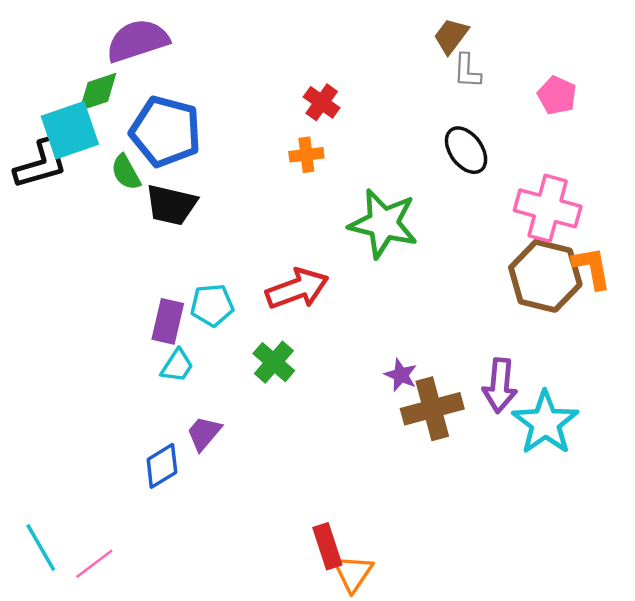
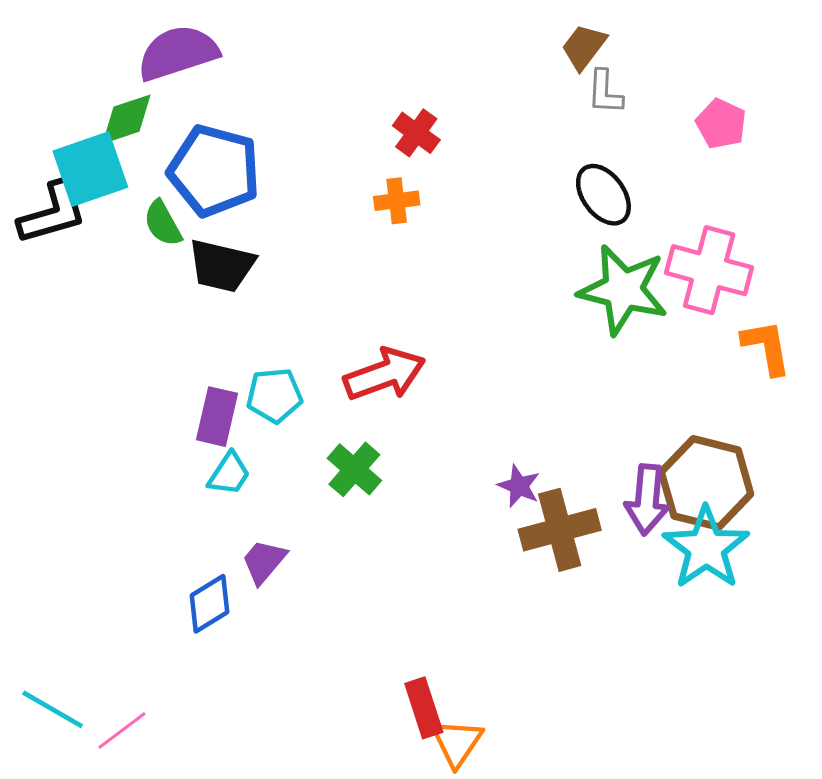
green star: (383, 224) -> (623, 290), moved
brown hexagon: (545, 276) -> (706, 483), moved
cyan line: (41, 547) -> (53, 709), turned -30

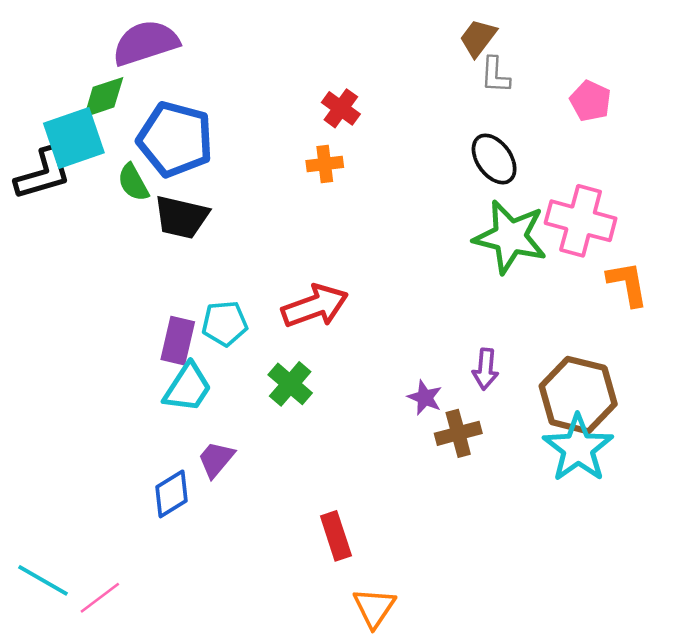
cyan trapezoid: (229, 474) -> (188, 388), size x1.4
purple arrow: (647, 500) -> (485, 369), moved, size x0.7
brown cross: (560, 530) -> (458, 433), size x0.7
red rectangle: (424, 708) -> (336, 536), moved

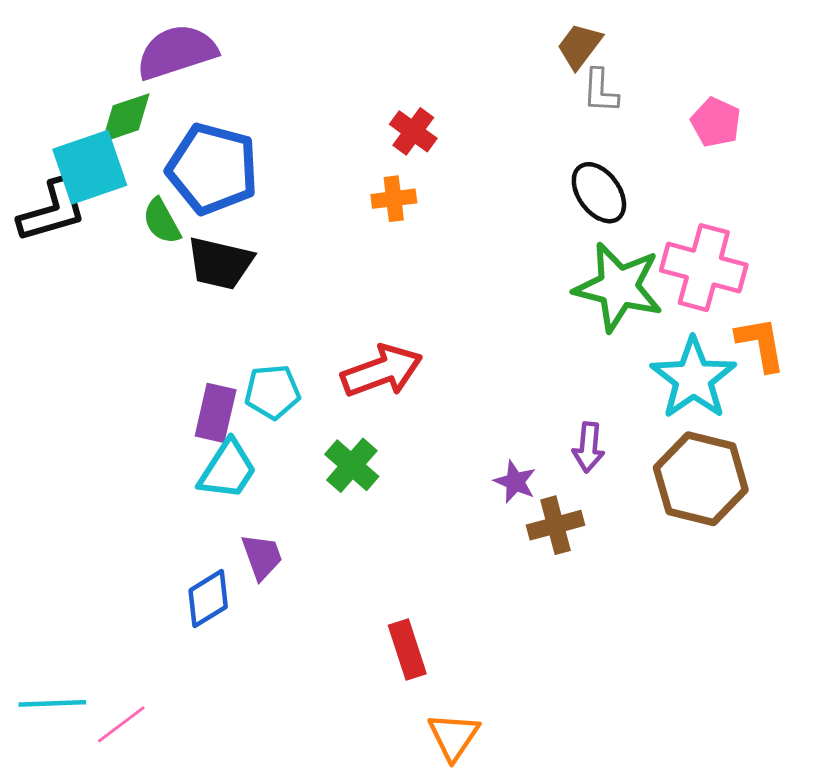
cyan star: (578, 448) -> (693, 378), moved
purple trapezoid: (216, 459) -> (262, 557), turned 120
cyan line: (43, 580) -> (52, 703), turned -32

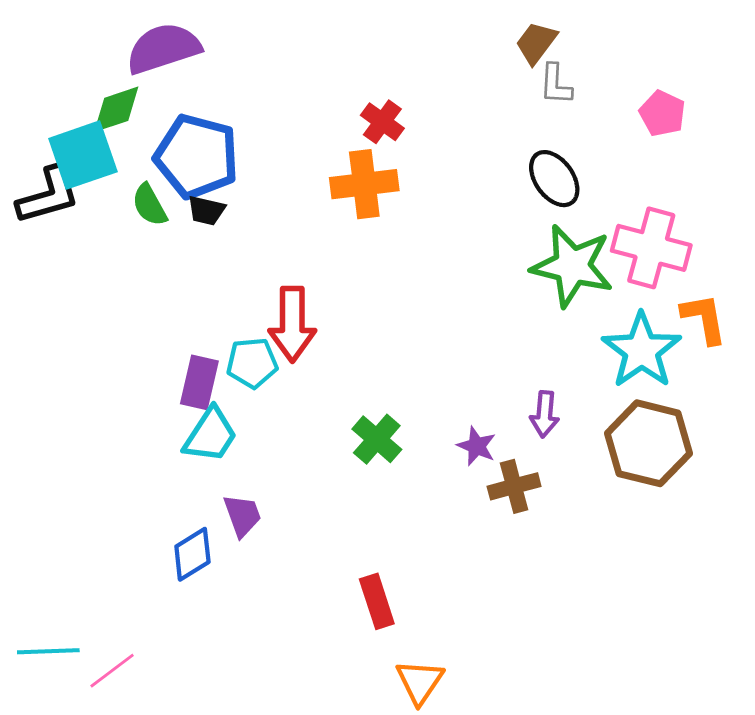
orange cross: (394, 199) -> (364, 184), size x1.6
black trapezoid: (220, 263) -> (206, 210), moved, size x0.6
red arrow: (382, 371) -> (292, 324), moved, turned 110
green cross: (352, 465) -> (377, 439), moved

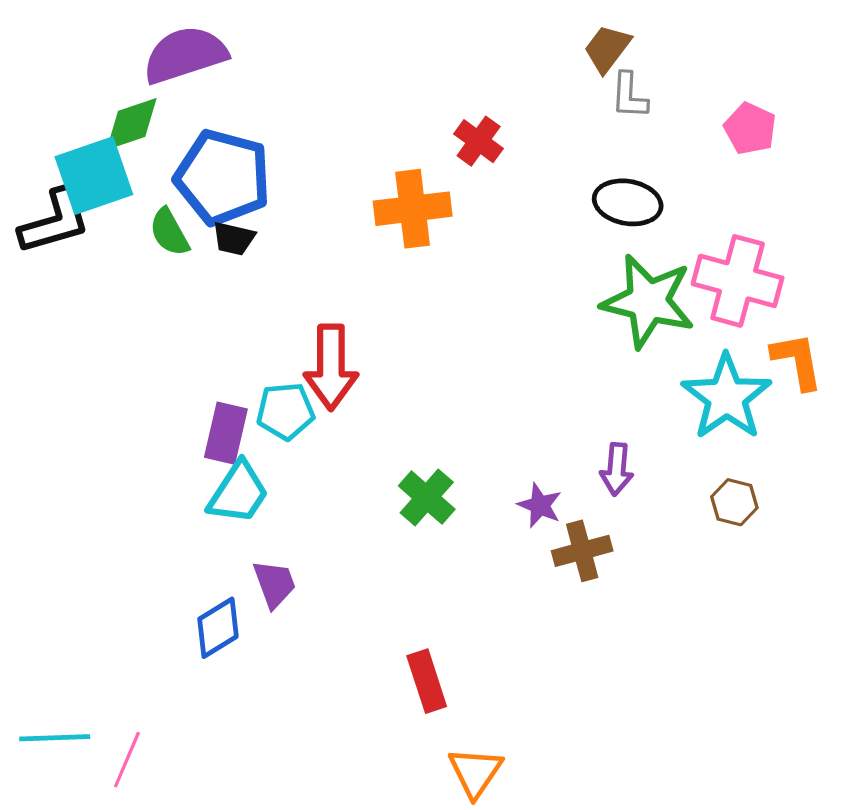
red cross: (382, 122) -> (479, 141), moved
black ellipse: (554, 179) -> (628, 202), turned -44
brown hexagon: (648, 443) -> (734, 502), size x0.5
pink line: (112, 671) -> (127, 760), turned -30

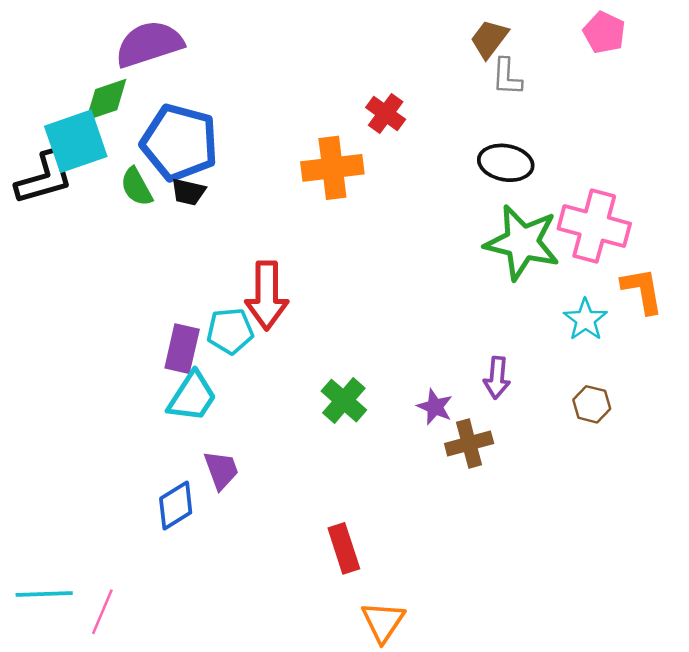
pink pentagon: (750, 129) -> (604, 33), moved
cyan star: (727, 397) -> (585, 320), size x0.6

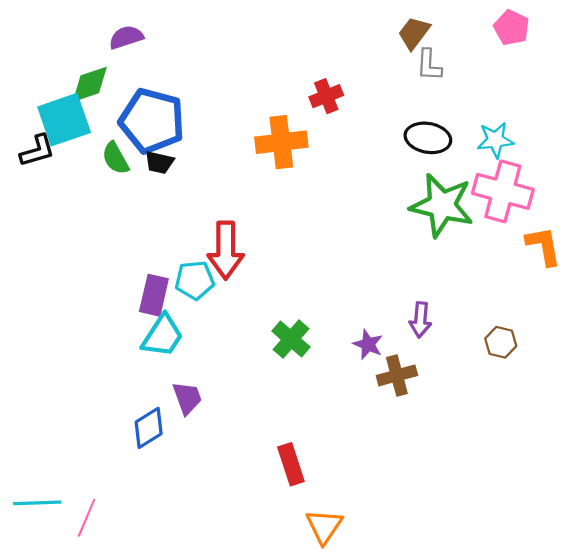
purple semicircle: (149, 44) -> (126, 37), size x0.6
red cross: (386, 113) -> (326, 96), turned 32
black L-shape: (44, 178) -> (37, 151), size x0.7
cyan star: (585, 320) -> (495, 140), moved, turned 30

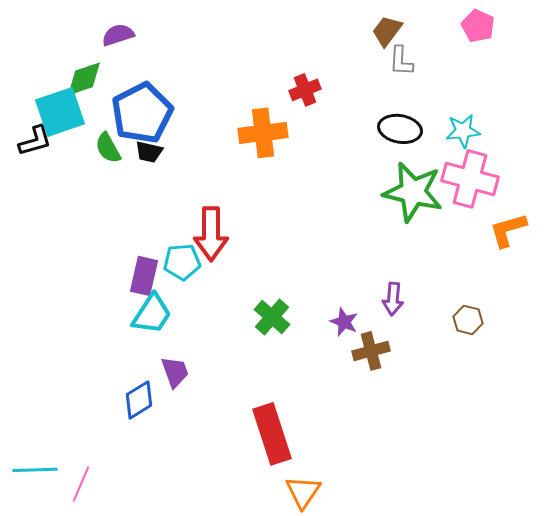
blue pentagon: (152, 121) -> (142, 113), turned 30
orange L-shape: (544, 246) -> (508, 230), turned -96
red rectangle: (291, 464) -> (272, 434), size x1.5

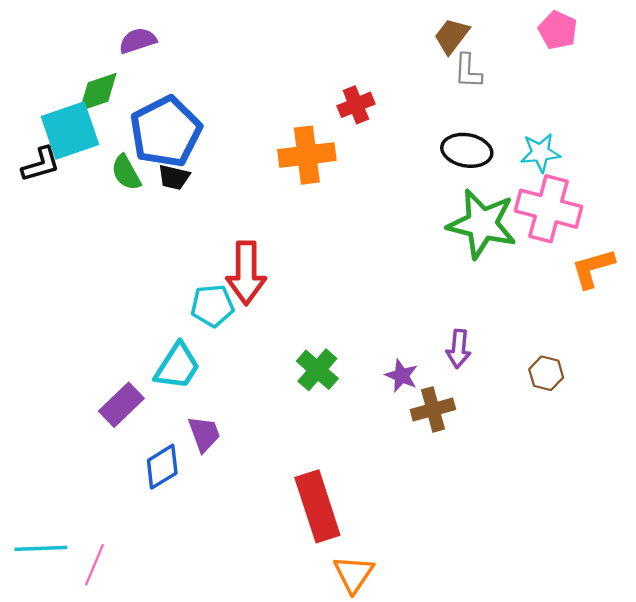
purple rectangle: (144, 276) -> (121, 405), moved, turned 33

